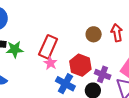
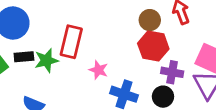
red rectangle: (48, 47) -> (71, 42), moved
red hexagon: (80, 65) -> (153, 46), moved

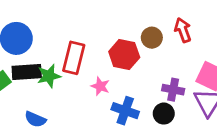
red hexagon: (153, 46) -> (124, 55), moved
black rectangle: (24, 57) -> (27, 72), size x1.5

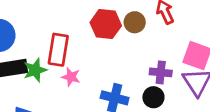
red hexagon: (124, 55) -> (106, 24), moved
pink star: (100, 86) -> (71, 77), moved

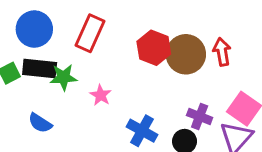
brown circle: (135, 22) -> (186, 54), size x1.6
red rectangle: (58, 50) -> (90, 33), moved

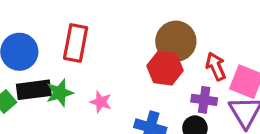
red hexagon: (154, 48) -> (165, 68), moved
red arrow: (222, 52) -> (216, 66), moved

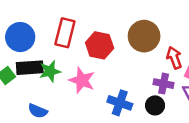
red hexagon: (165, 68) -> (100, 45), moved
pink star: (101, 102) -> (82, 80), size x1.5

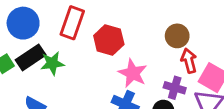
brown circle: (144, 36) -> (177, 36), moved, size x0.7
black rectangle: (30, 68) -> (31, 57), turned -35
pink star: (82, 80) -> (133, 73), moved

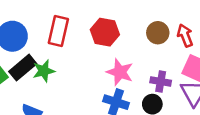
red hexagon: (109, 40) -> (105, 32), moved
red arrow: (189, 61) -> (185, 36), moved

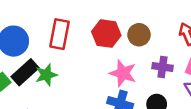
brown circle: (158, 33) -> (139, 35), moved
purple cross: (161, 82) -> (162, 67), moved

